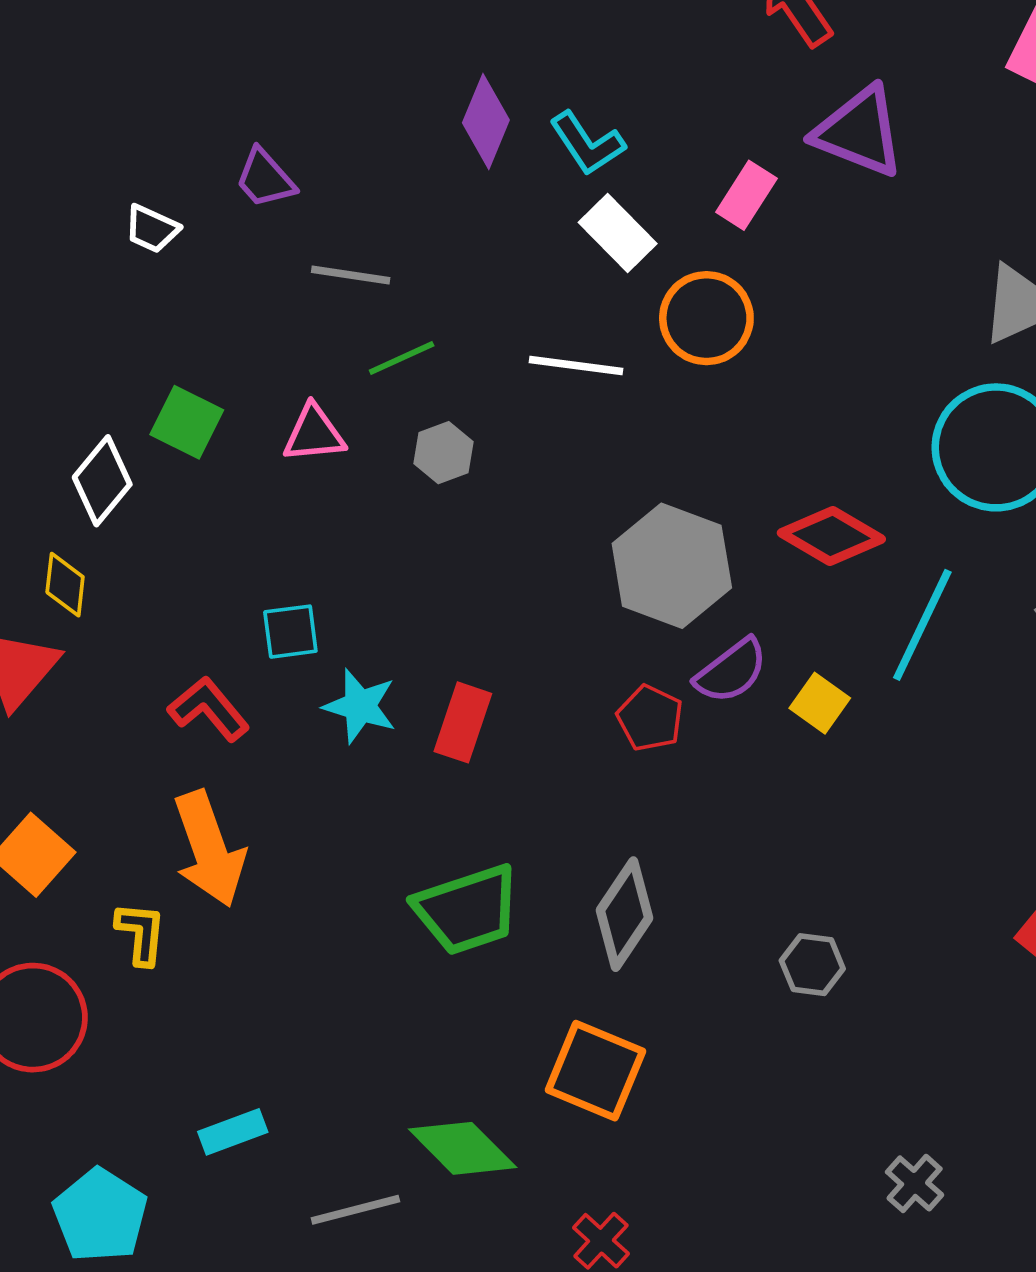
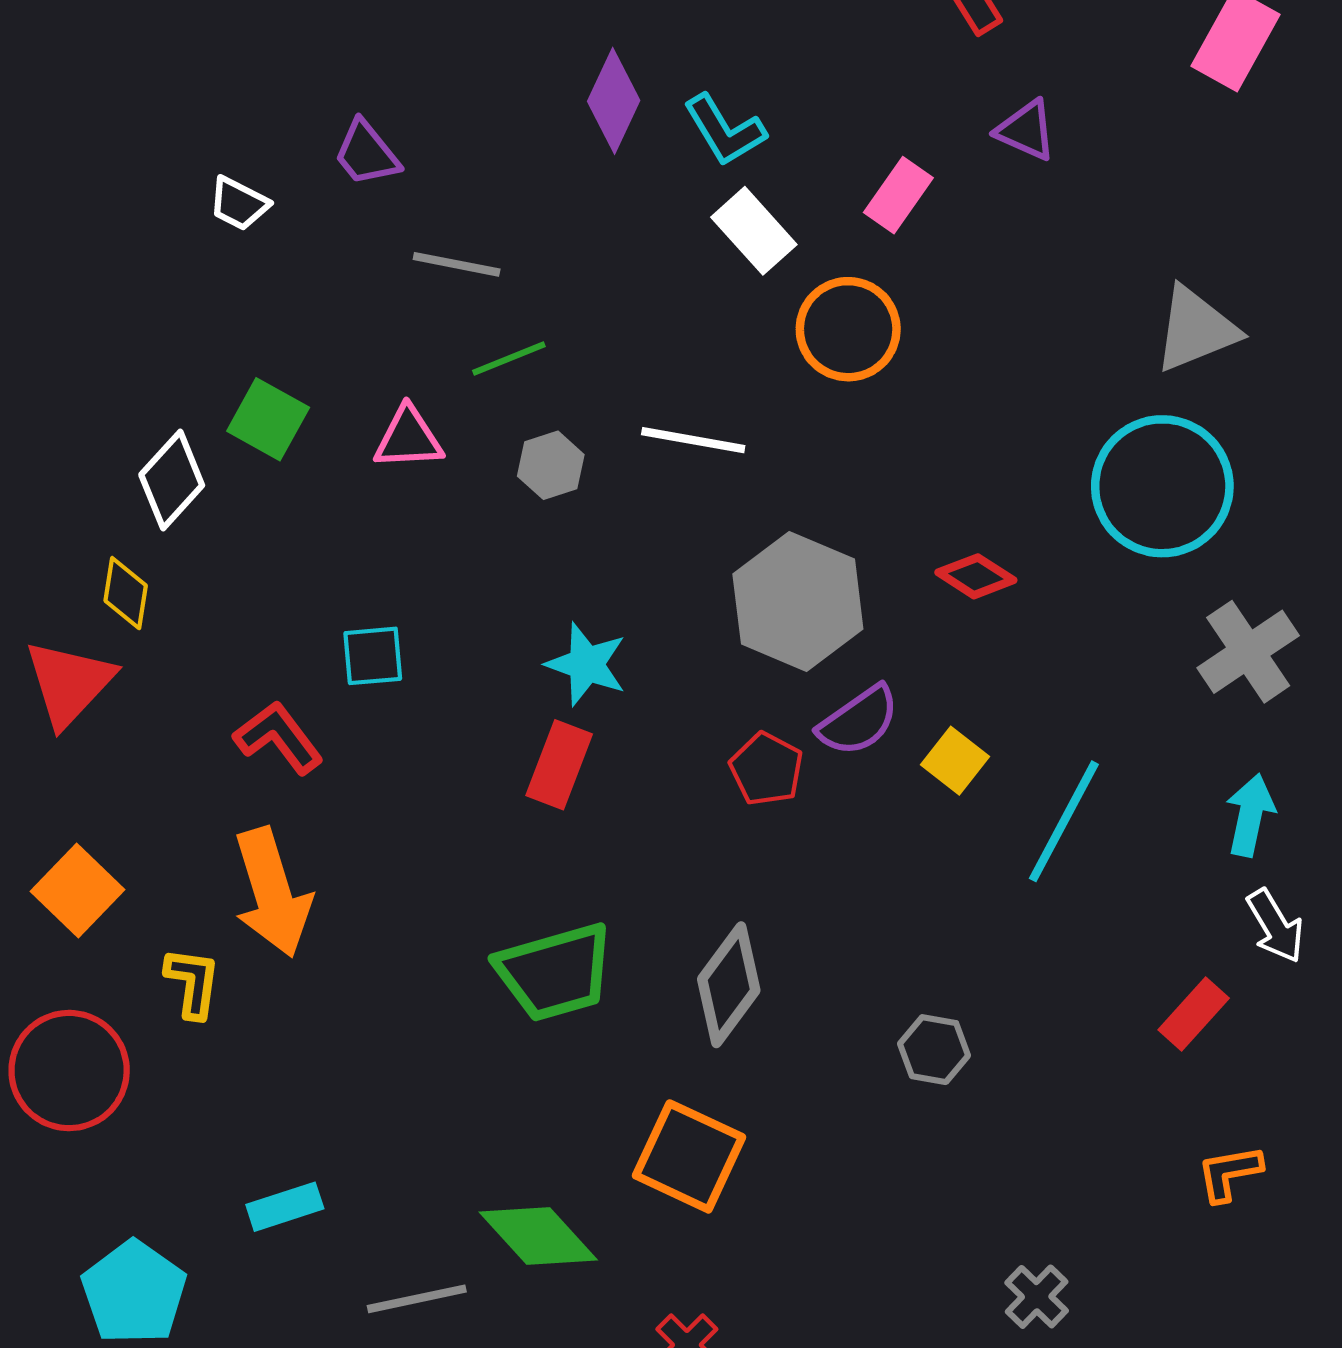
purple triangle: (859, 132) -> (1026, 130), size x0.6
white line: (576, 365) -> (693, 440), moved
red diamond: (831, 536) -> (976, 576), size x0.7
cyan line: (922, 625) -> (1064, 821), moved
cyan star: (360, 706) -> (586, 664), moved

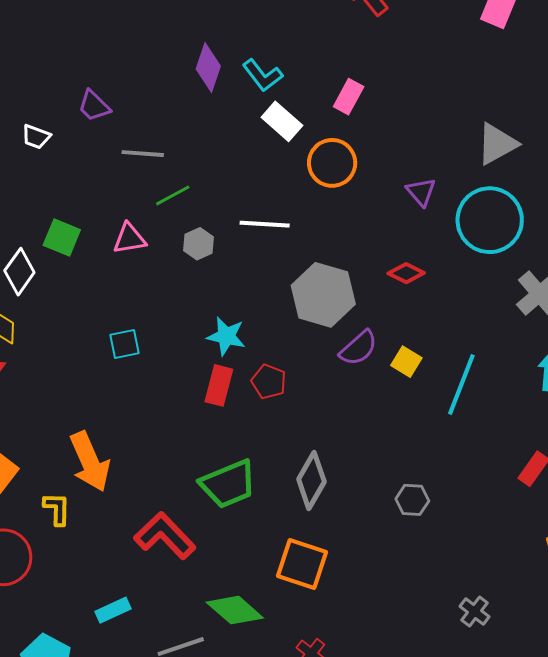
purple triangle: (1026, 130) -> (421, 192), moved, turned 32
red L-shape: (279, 738) -> (165, 536), moved, size x1.4
red pentagon: (766, 769) -> (269, 382), moved

